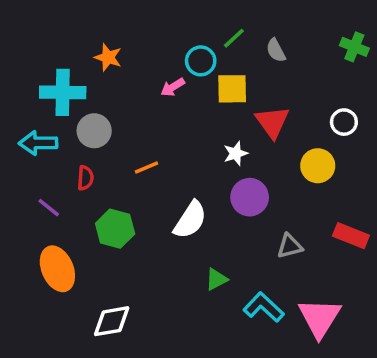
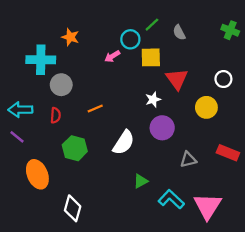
cyan arrow: (38, 143) -> (20, 110), moved
purple line: (49, 208) -> (17, 137), moved
white diamond: (112, 321) -> (73, 208), turned -65

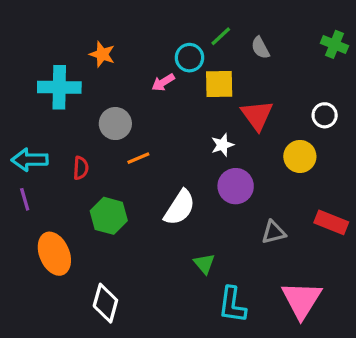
gray circle: (61, 85) -> (115, 124), moved
purple line: (17, 137) -> (25, 199), turned 35
green triangle: (141, 181) -> (204, 264), turned -42
cyan L-shape: (171, 199) -> (232, 305), moved, turned -125

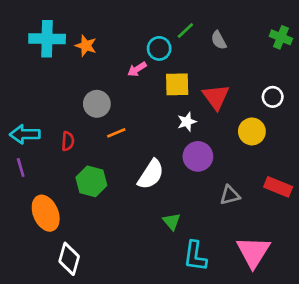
yellow square: (219, 84) -> (177, 84), moved
cyan cross: (59, 87) -> (47, 39), moved
white diamond: (105, 303) -> (69, 259), moved

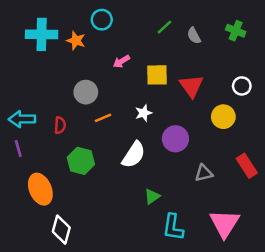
green cross: (281, 37) -> (236, 31), moved
cyan circle: (159, 48) -> (102, 20), moved
white star: (187, 122) -> (144, 113), moved
red rectangle: (278, 187) -> (247, 166), turned 35
green triangle: (172, 221) -> (152, 196), turned 35

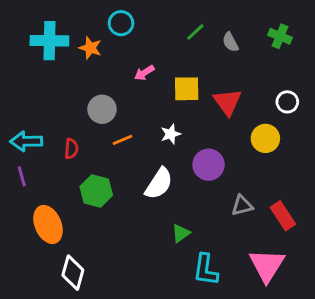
red rectangle: (247, 166) -> (283, 216), moved

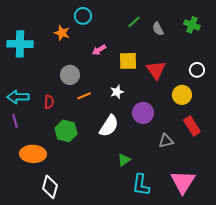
cyan cross: (49, 41) -> (20, 44), moved
red rectangle: (283, 216) -> (192, 126), moved
orange ellipse: (48, 224) -> (33, 154), turned -65

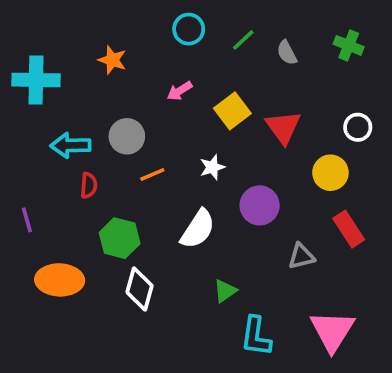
cyan circle: (83, 16) -> (189, 29), moved
yellow square: (128, 61) -> (232, 111), turned -36
cyan arrow: (18, 97) -> (71, 145), moved
white diamond: (50, 187) -> (140, 289), moved

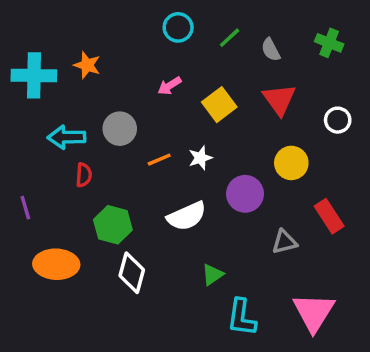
orange star: (112, 60) -> (87, 65), moved
red triangle: (283, 127) -> (279, 99), moved
yellow circle: (330, 173) -> (291, 163), moved
orange line: (152, 175) -> (159, 160), moved
white semicircle: (198, 229) -> (187, 216), turned 33

